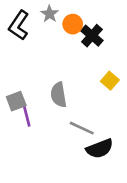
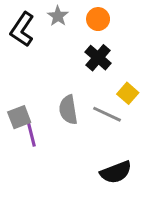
orange circle: (73, 24) -> (98, 19), moved
black cross: (92, 36) -> (98, 58), moved
gray line: (82, 128) -> (107, 114), moved

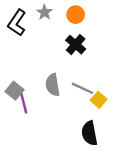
yellow square: (128, 93) -> (99, 100), moved
gray square: (19, 117) -> (15, 91), turned -30
black semicircle: (116, 172) -> (89, 133), turned 100

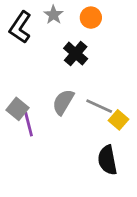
black cross: (76, 45) -> (76, 54), moved
gray semicircle: (53, 85) -> (63, 102), turned 40

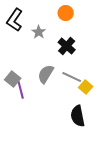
gray star: (53, 15) -> (39, 32), moved
black cross: (76, 54) -> (67, 46), moved

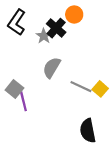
black cross: (67, 46) -> (56, 28), moved
gray semicircle: (46, 74) -> (52, 68), moved
yellow square: (86, 87) -> (100, 89), moved

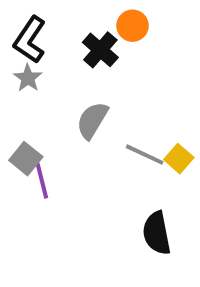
gray star: (44, 36) -> (28, 78), moved

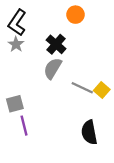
black cross: (100, 50) -> (56, 44), moved
gray square: (26, 159) -> (15, 104), moved, turned 36
purple line: (42, 181) -> (24, 126), moved

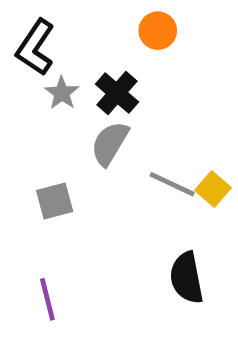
gray star: (16, 44) -> (62, 93), moved
gray square: (15, 104) -> (55, 201), moved
purple line: (24, 126) -> (47, 299), moved

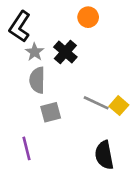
gray semicircle: (110, 143) -> (37, 80), moved, turned -30
gray square: (55, 201) -> (51, 112), moved
purple line: (47, 299) -> (27, 148), moved

